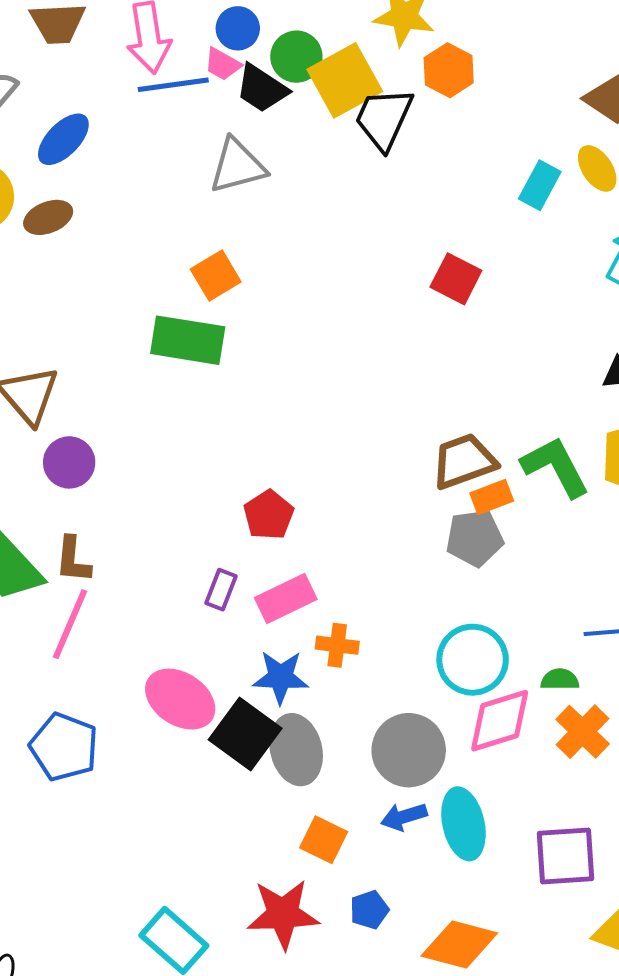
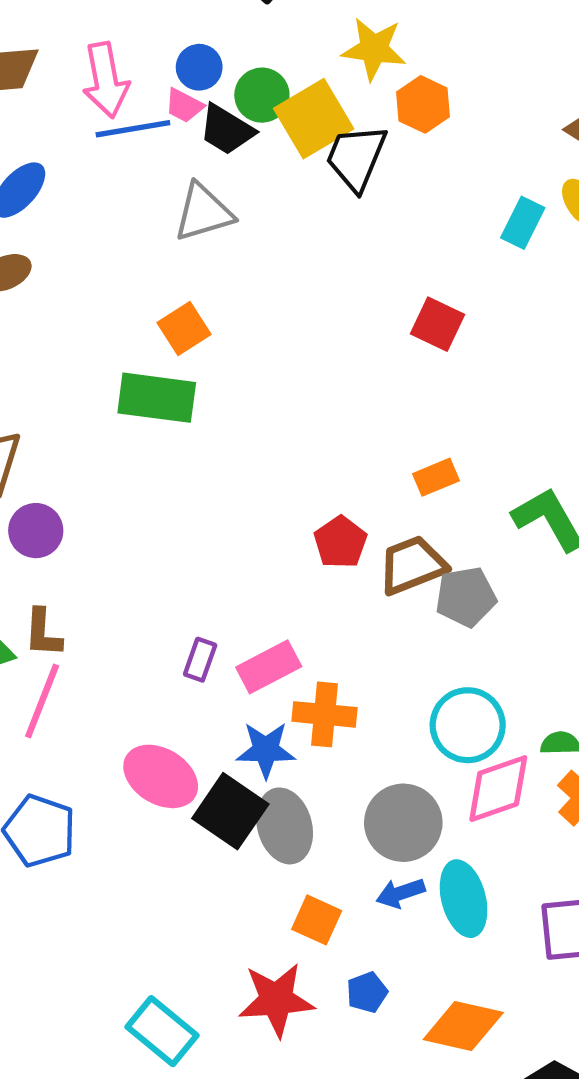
brown trapezoid: (464, 461) -> (412, 565), moved
orange rectangle: (492, 497) -> (436, 477), moved
red pentagon: (269, 515) -> (340, 542), moved
orange cross: (337, 645) -> (324, 714), size x1.4

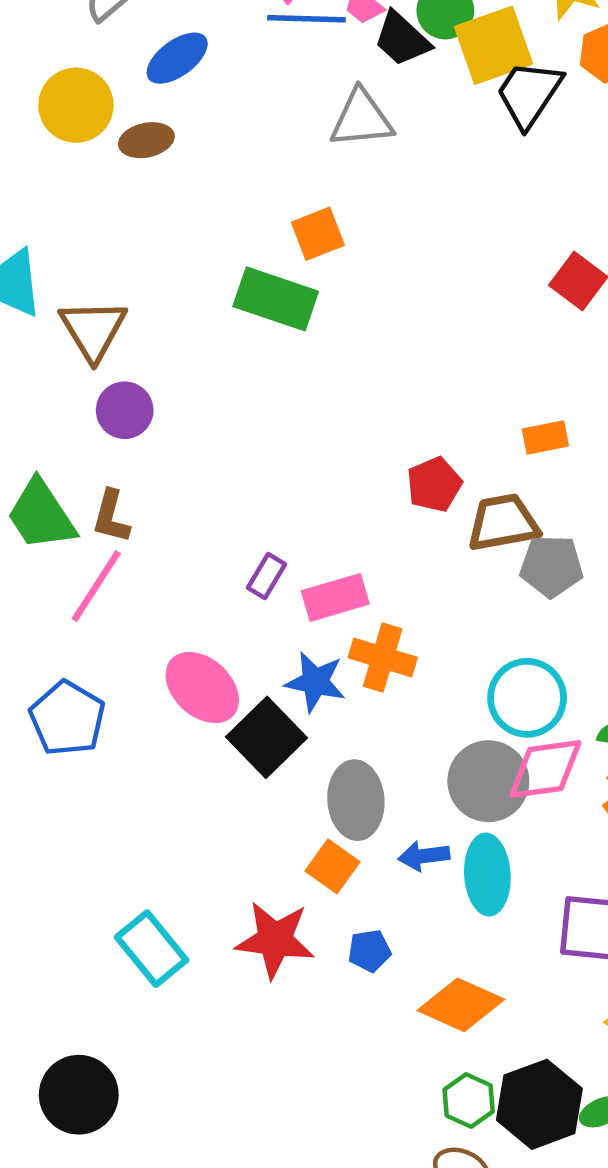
gray circle: (403, 823) -> (488, 781), moved
gray ellipse: (285, 826) -> (356, 800), moved

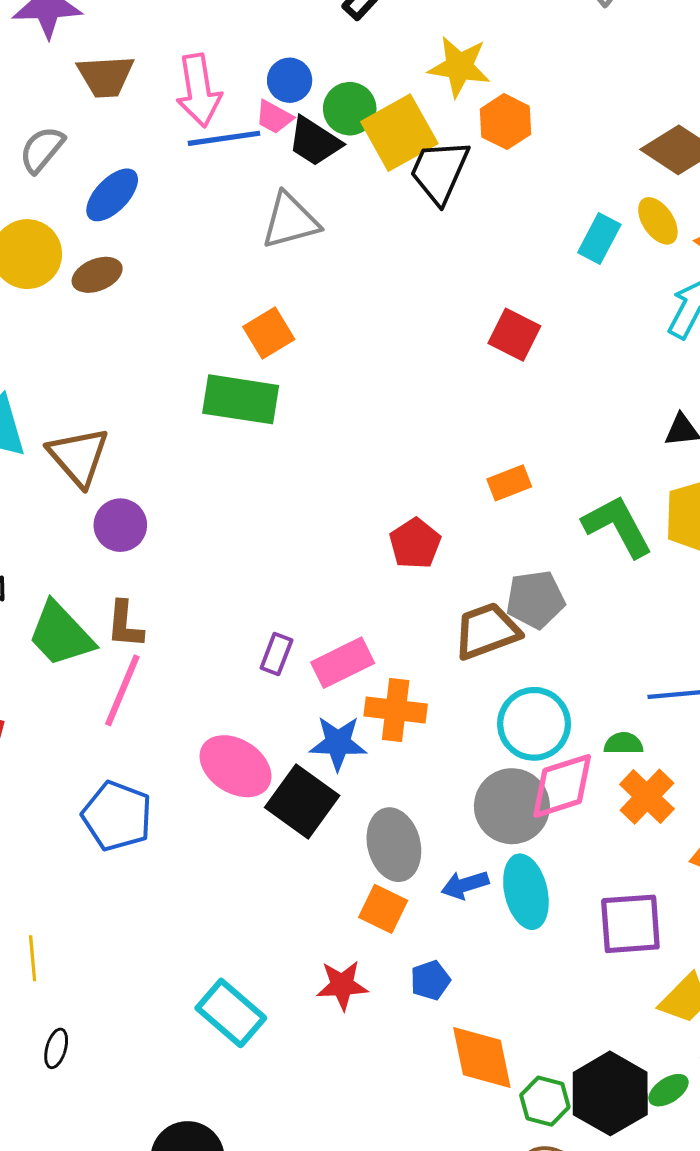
brown trapezoid: (503, 523) -> (487, 631), moved
red star: (275, 940) -> (342, 985), size x0.7
orange diamond: (461, 1005) -> (482, 1057), moved, turned 64

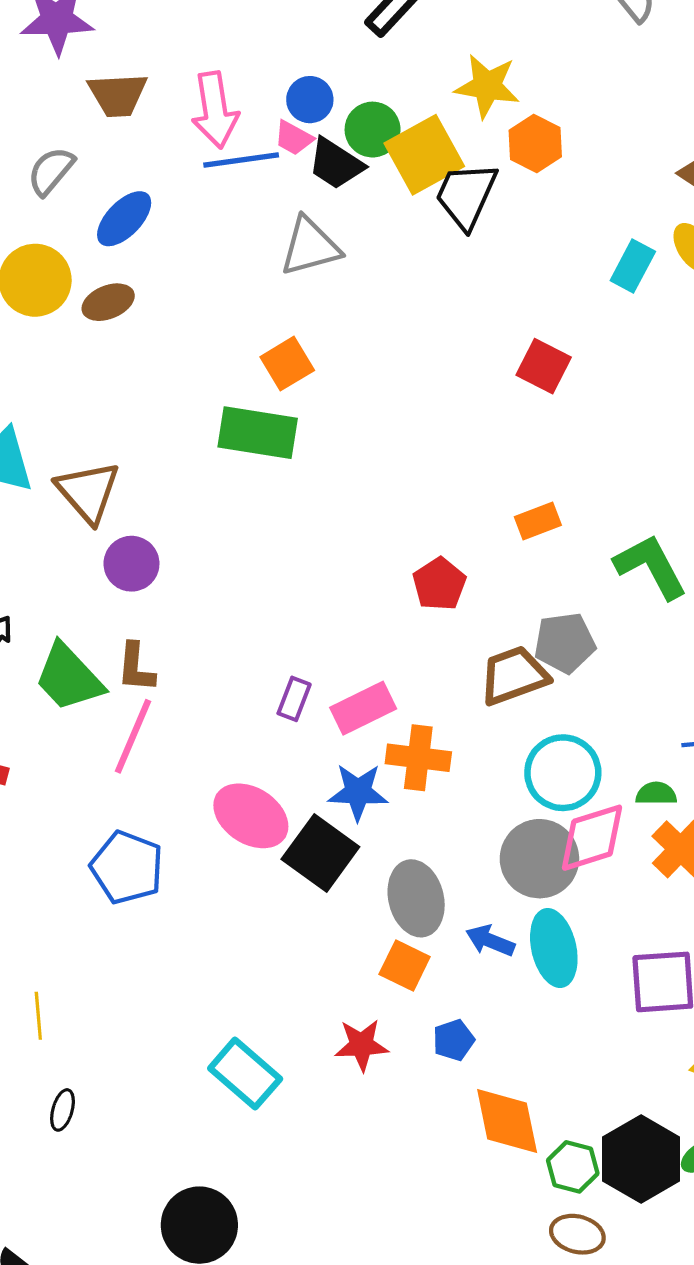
blue arrow: (465, 885) -> (490, 941), turned 39

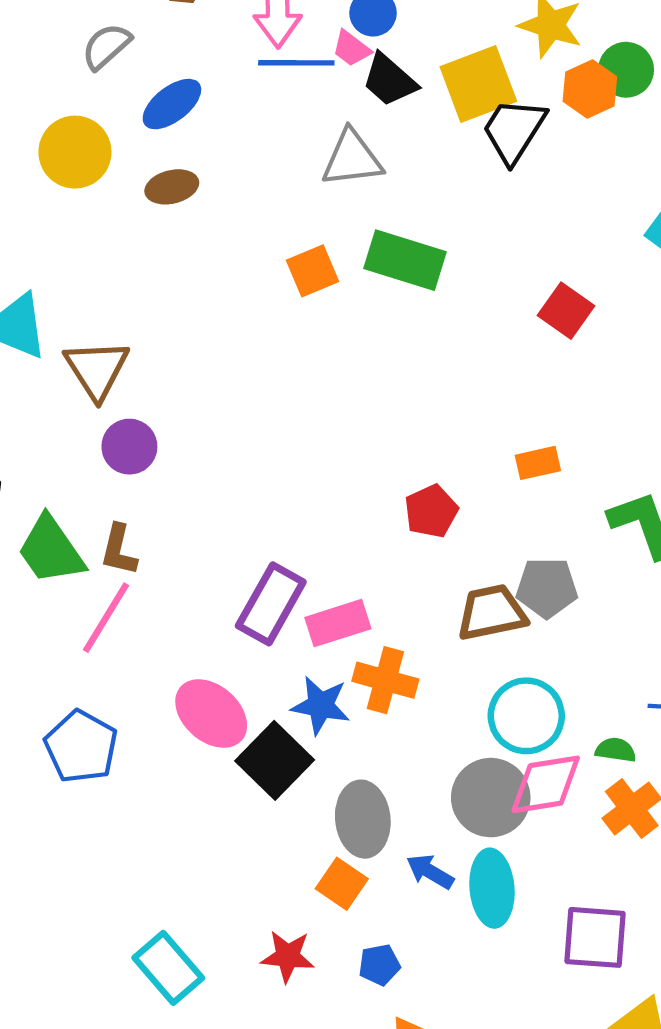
green circle: (373, 130) -> (626, 70), moved
brown ellipse: (108, 302) -> (172, 187), moved
green rectangle: (258, 433) -> (405, 260), moved
purple rectangle: (294, 699) -> (271, 604), size x1.8

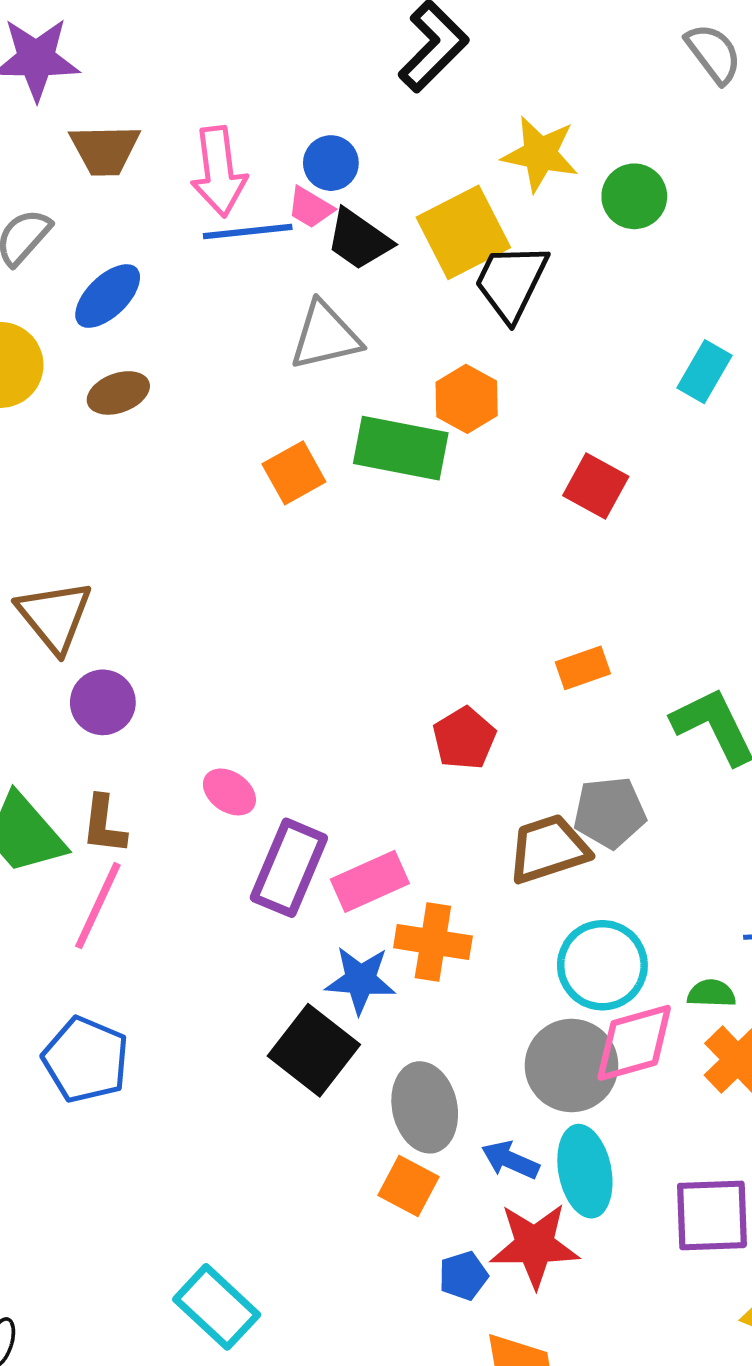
orange hexagon: (590, 89) -> (467, 399), moved
pink ellipse: (211, 714) -> (229, 792), moved, size x0.6
red star: (288, 956) -> (535, 1245), moved, size x1.4

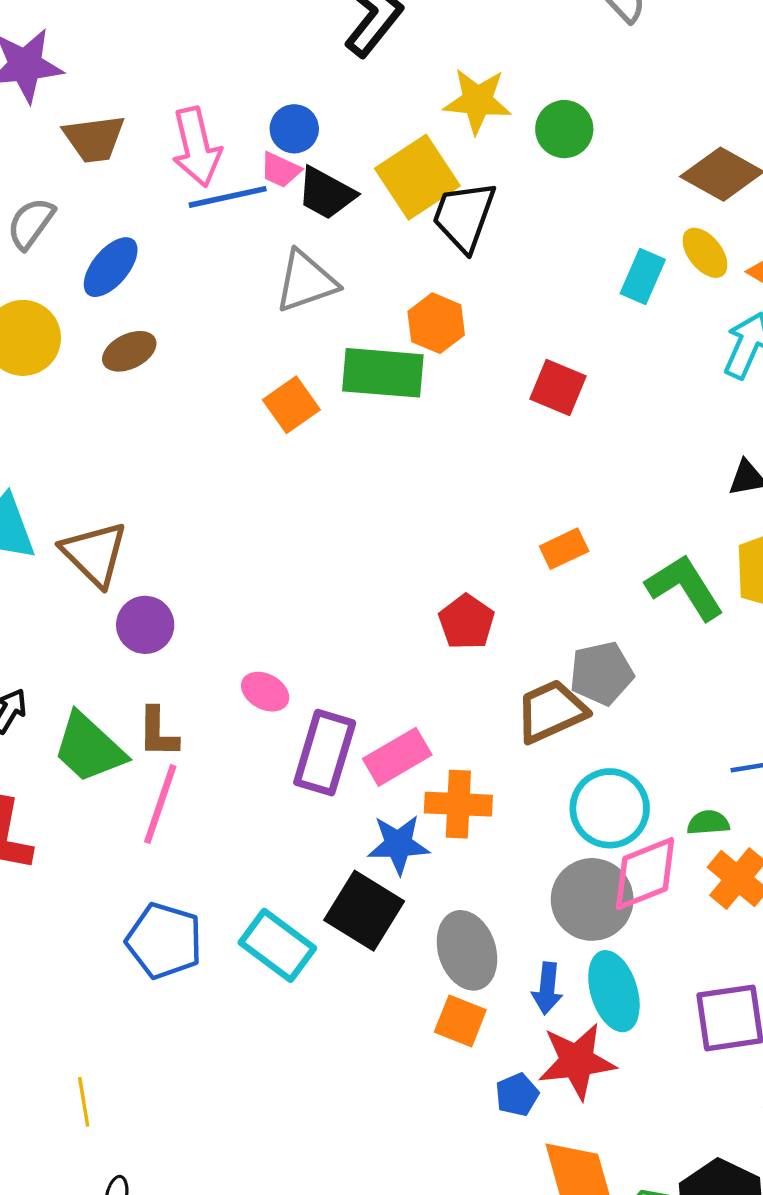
blue arrow: (510, 1160) -> (547, 988), turned -102
cyan rectangle: (217, 1307) -> (277, 945), moved

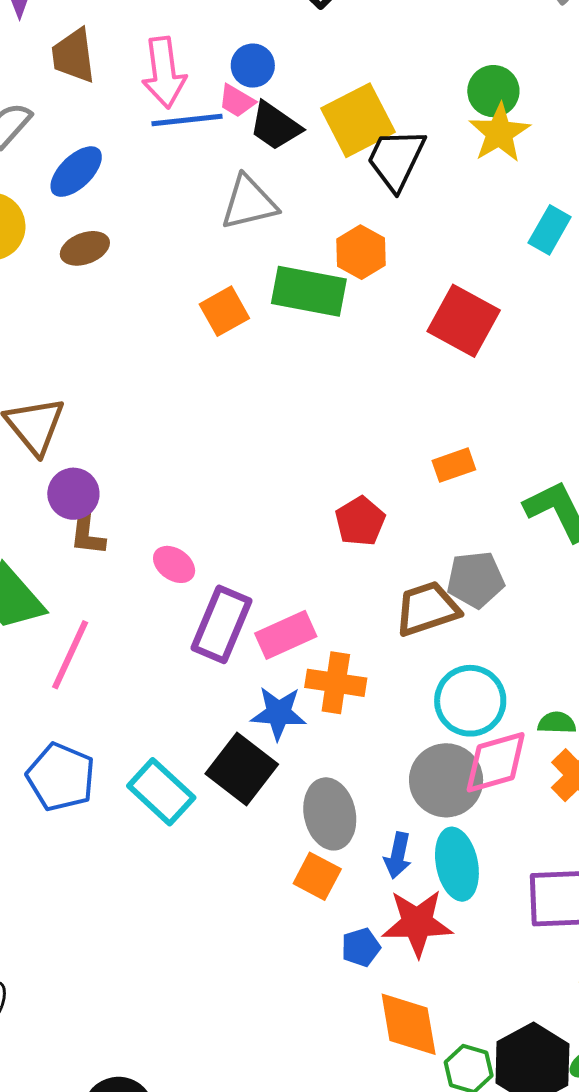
yellow star: (477, 101) -> (499, 133), moved, turned 30
brown trapezoid: (94, 139) -> (73, 56), turned 84
red square: (558, 387) -> (464, 321), size x1.4
brown L-shape: (158, 732) -> (87, 532), moved

